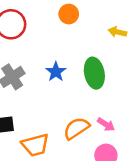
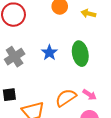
yellow arrow: (117, 32) -> (88, 14), moved

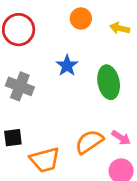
blue star: (49, 53) -> (67, 66), moved
gray cross: (15, 57) -> (20, 86), turned -36

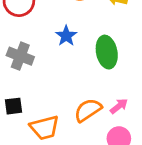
pink arrow: (121, 138) -> (119, 106), turned -72

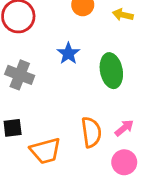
orange semicircle: (88, 110) -> (91, 132), turned 116

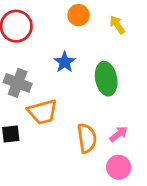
yellow arrow: (123, 15) -> (117, 25), turned 42
orange trapezoid: (45, 151) -> (43, 112), moved

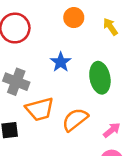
orange semicircle: (87, 138) -> (75, 120), moved, turned -120

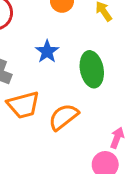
pink arrow: (112, 130) -> (117, 138), moved, turned -30

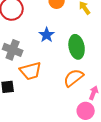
orange semicircle: (63, 117) -> (74, 78), moved

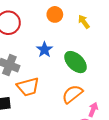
green ellipse: (77, 47) -> (76, 62), turned -35

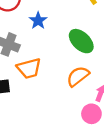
blue star: (44, 50) -> (38, 21), moved

